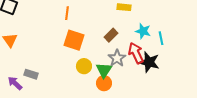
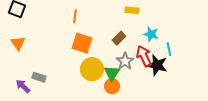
cyan line: (161, 38) -> (169, 49), moved
yellow circle: (84, 66) -> (92, 69), size x1.5

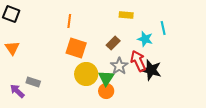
cyan line: (169, 49) -> (163, 28), moved

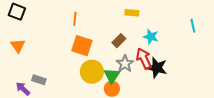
cyan line: (163, 28) -> (193, 26), moved

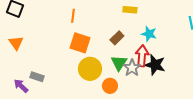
red arrow: (144, 59) -> (142, 56), turned 30
gray star: (125, 64) -> (132, 68), moved
green triangle: (112, 76) -> (119, 63), moved

